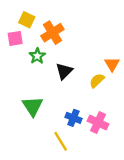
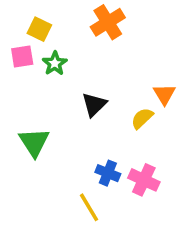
orange cross: (52, 33) -> (108, 22), moved
green star: (37, 56) -> (55, 63), moved
green triangle: (33, 106) -> (34, 142), moved

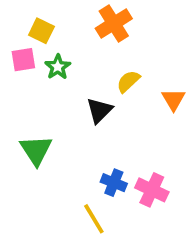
yellow semicircle: (142, 118) -> (128, 81), moved

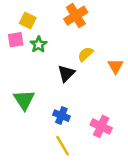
blue cross: (114, 183) -> (61, 116), moved

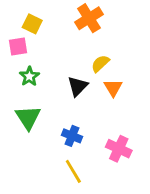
green star: (39, 44) -> (29, 76), moved
orange triangle: (116, 66) -> (113, 88), moved

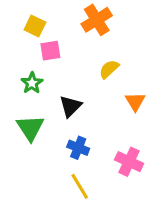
pink square: (18, 47) -> (50, 51), moved
black triangle: (78, 86) -> (70, 106), moved
orange triangle: (113, 88) -> (135, 102), moved

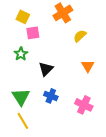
yellow semicircle: (109, 69) -> (80, 36), moved
green triangle: (30, 128) -> (21, 97), moved
yellow line: (80, 186) -> (23, 121), moved

